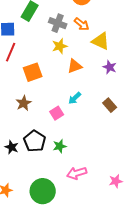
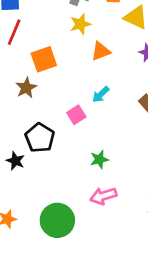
brown star: (24, 103) -> (26, 88), moved
black pentagon: (35, 141) -> (40, 138), moved
green star: (60, 146) -> (99, 159), moved

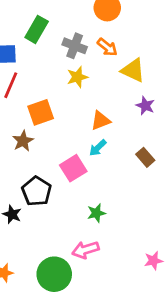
orange triangle: (101, 51) -> (100, 121), moved
pink square: (76, 115) -> (73, 168), size x1.4
pink arrow: (103, 196) -> (85, 250), moved

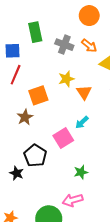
green rectangle: (37, 29) -> (35, 32), turned -42
yellow star: (77, 77) -> (66, 79), moved
orange triangle: (100, 121) -> (84, 92), moved, turned -42

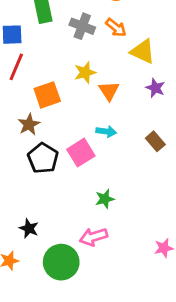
cyan arrow: (82, 122) -> (106, 131), turned -128
black pentagon: (35, 156) -> (43, 158), moved
black star: (17, 173) -> (29, 228), moved

